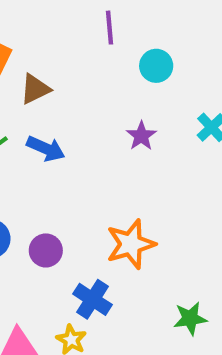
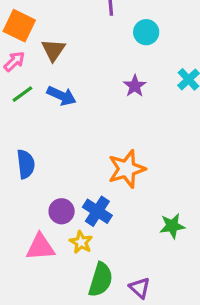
brown triangle: (35, 89) -> (53, 50), turned -30
purple circle: (46, 250) -> (62, 211), moved

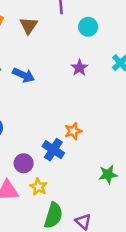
brown triangle: (53, 50) -> (29, 26), moved
orange star: (127, 169) -> (73, 131), size x0.6
blue cross: (97, 211) -> (53, 150), moved

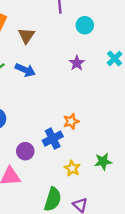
brown triangle: (29, 26) -> (26, 36), moved
blue cross: (53, 150) -> (53, 139), turned 30
yellow star: (38, 187) -> (72, 168), moved

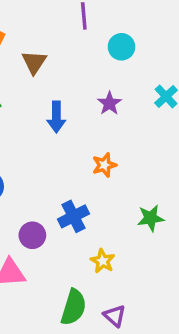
blue arrow: (25, 70) -> (56, 117), moved, turned 66
orange star: (71, 121) -> (104, 165), moved
green star: (103, 161) -> (151, 218), moved

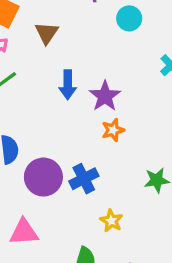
purple star: (109, 103) -> (105, 96), moved, size x1.4
purple circle: (32, 235) -> (43, 177), moved, size x1.5

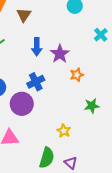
orange star: (113, 130) -> (77, 75), moved
blue cross: (84, 179) -> (36, 82), moved

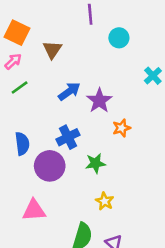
blue arrow: (37, 47) -> (69, 91), turned -126
green star: (92, 106) -> (95, 163), moved

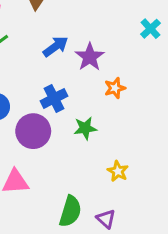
yellow star: (105, 201) -> (118, 171), moved

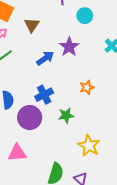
purple star: (90, 57) -> (69, 47), moved
yellow star: (118, 171) -> (89, 146), size x1.5

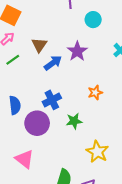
brown triangle: (32, 25) -> (39, 45), moved
pink triangle: (17, 153) -> (24, 159), turned 42

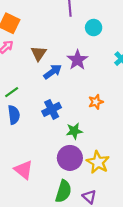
green line: (13, 60) -> (12, 92), moved
purple circle: (37, 123) -> (70, 158), moved

